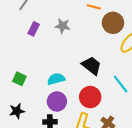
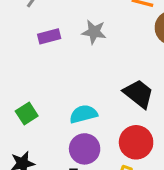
purple rectangle: (34, 29) -> (49, 36), turned 48
green square: (19, 79) -> (27, 114), turned 32

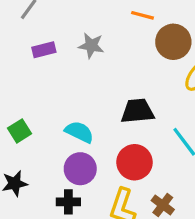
black trapezoid: (139, 94) -> (138, 111), turned -44
cyan semicircle: (83, 114) -> (79, 132), turned 40

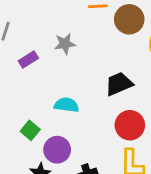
cyan semicircle: (79, 132) -> (67, 105), moved
purple circle: (80, 169) -> (57, 150), moved

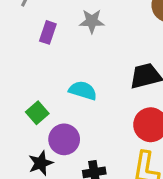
purple rectangle: (28, 60) -> (48, 32), turned -48

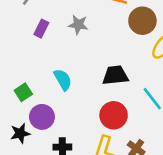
cyan semicircle: (83, 90) -> (63, 80), turned 35

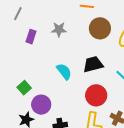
brown circle: (142, 21) -> (100, 28), moved
cyan semicircle: (63, 80) -> (64, 71), moved

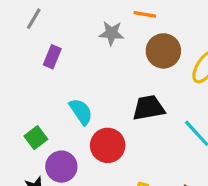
gray star: (59, 29) -> (112, 33), moved
cyan semicircle: (64, 71) -> (81, 112), moved
red circle: (96, 95) -> (108, 145), moved

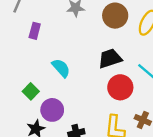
red circle: (108, 145) -> (120, 87), moved

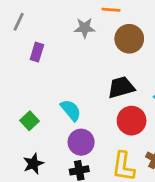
cyan semicircle: (61, 68) -> (71, 110), moved
purple circle: (52, 110) -> (81, 142), moved

